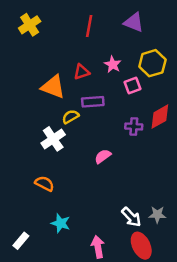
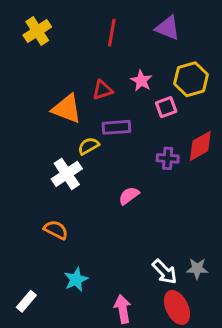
cyan star: (61, 223) -> (76, 279), turned 30

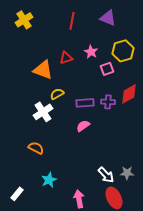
purple rectangle: (116, 127) -> (85, 103), moved

